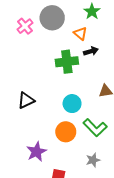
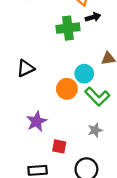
cyan circle: (72, 104) -> (84, 74), moved
orange circle: (66, 132) -> (67, 89), moved

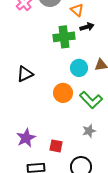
cyan circle: (84, 74) -> (79, 68), moved
purple star: (36, 121) -> (26, 138), moved

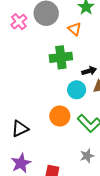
black arrow: (87, 27) -> (89, 71), moved
black triangle: (25, 74) -> (20, 129), moved

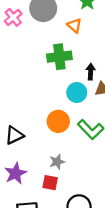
black arrow: (89, 71) -> (91, 72), turned -72
gray star: (87, 156) -> (57, 162), moved

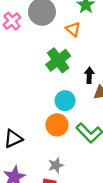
green cross: (59, 57) -> (58, 60), turned -30
cyan circle: (77, 92) -> (65, 101), moved

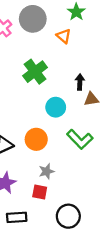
green cross: (58, 60) -> (35, 72), moved
orange circle: (57, 125) -> (36, 139), moved

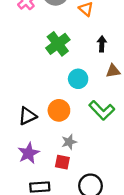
black arrow: (80, 82) -> (102, 44), moved

